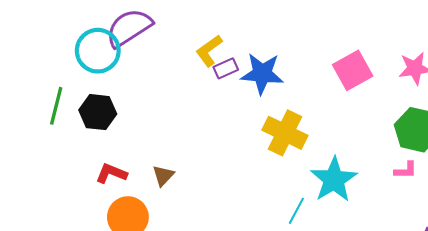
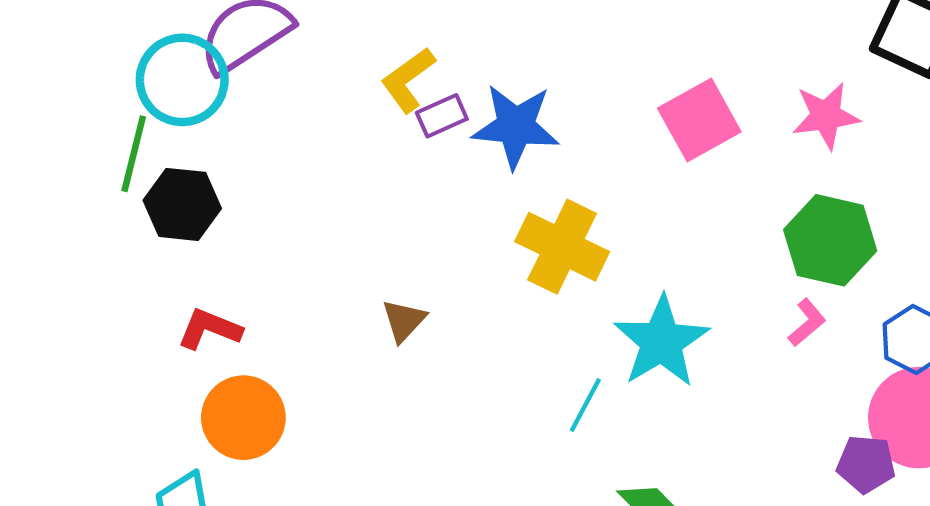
green line: (56, 106) -> (134, 154), moved
pink L-shape: (406, 170) -> (807, 323), turned -40
brown triangle: (163, 175) -> (404, 321), moved

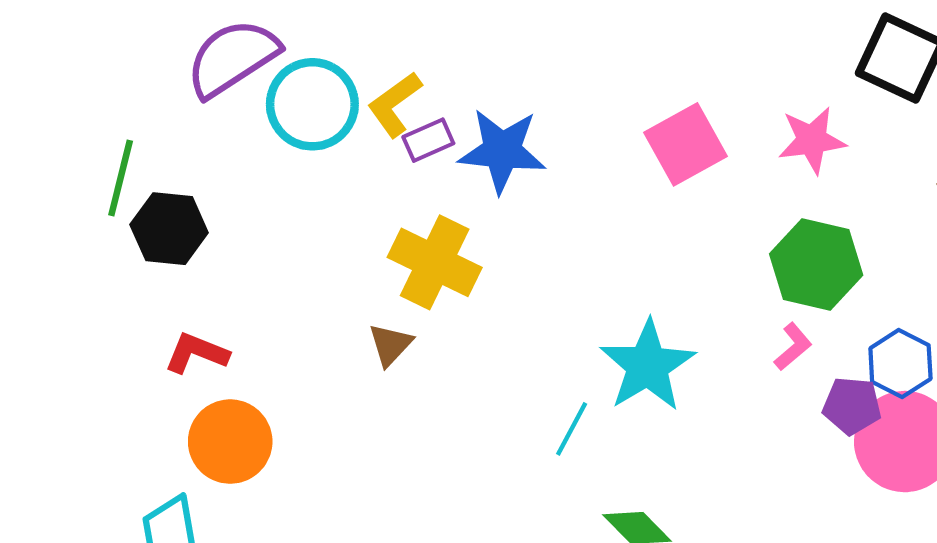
cyan circle: (182, 80) -> (312, 104), moved
yellow cross: (562, 247) -> (435, 262), moved
purple pentagon: (866, 464) -> (852, 406), moved

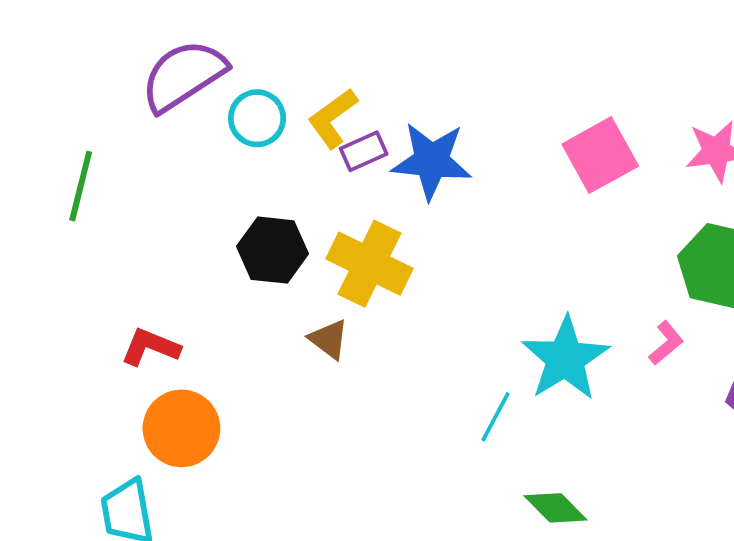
cyan circle: (312, 104) -> (257, 118), size x0.7
black hexagon: (169, 229) -> (273, 250), moved
brown triangle: (390, 345) -> (329, 339), turned -36
pink L-shape: (793, 347) -> (666, 343), moved

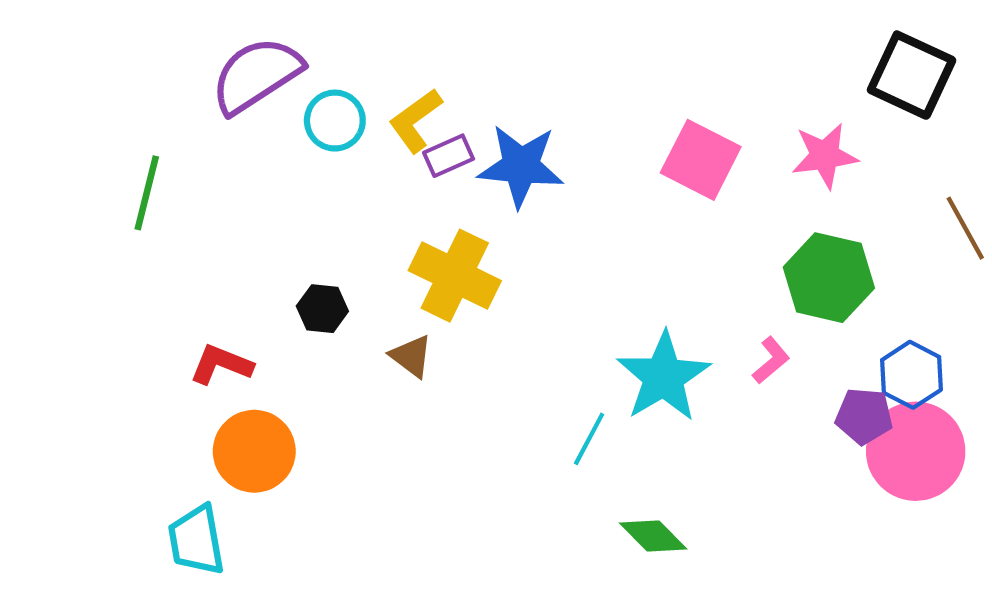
pink square: (600, 155) -> (701, 160), turned -34
black hexagon: (273, 250) -> (322, 309), moved, size x0.7

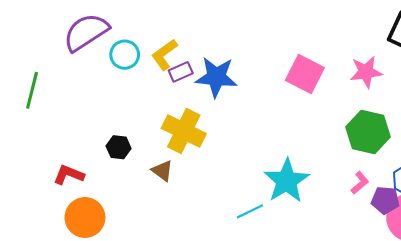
pink L-shape: (771, 360) -> (360, 183), moved
cyan line: (589, 439) -> (250, 211), turned 36

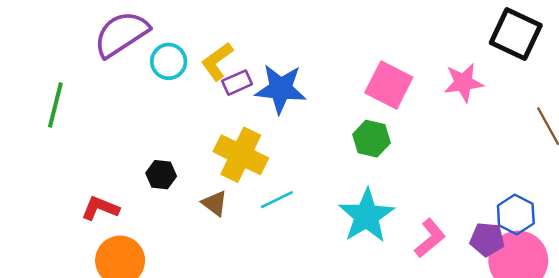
green hexagon: (368, 132) -> (371, 139), moved, size x0.7
pink L-shape: (360, 183) -> (430, 238), moved, size x1.4
cyan line: (250, 211) -> (277, 200), moved

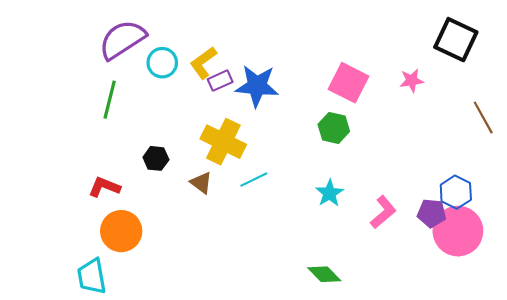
pink star: (464, 83) -> (412, 81), size x0.7
green line: (55, 105) -> (110, 100), moved
cyan star: (366, 216) -> (330, 193), size x0.6

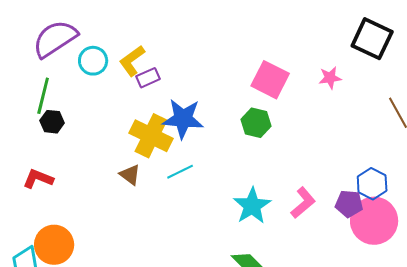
blue star: (257, 86) -> (183, 119), moved
black hexagon: (156, 158) -> (52, 122), moved
cyan star: (330, 193) -> (252, 206), moved, size x1.4
orange circle: (121, 231) -> (54, 245), moved

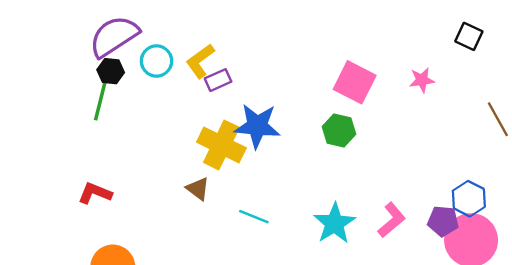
black square: (372, 39) -> (469, 36), size x0.6
black hexagon: (52, 122) -> (111, 71), moved
cyan line: (180, 172) -> (254, 217), moved, turned 48

